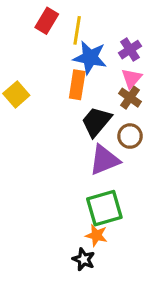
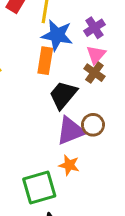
brown circle: (130, 136) -> (93, 125), moved
green square: (104, 208) -> (39, 188), moved
orange star: (96, 235) -> (69, 165), moved

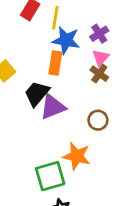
black trapezoid: (63, 95) -> (37, 94), moved
purple triangle: (71, 131) -> (53, 107), moved
orange star: (69, 165) -> (77, 156), size x1.5

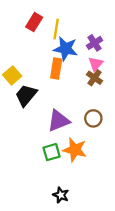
black trapezoid: (37, 94) -> (26, 95), moved
purple triangle: (53, 107) -> (59, 121), moved
green square: (50, 176) -> (52, 152), moved, size x0.7

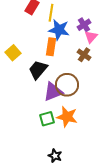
pink triangle: (96, 64) -> (91, 37), moved
black trapezoid: (26, 95) -> (38, 70), moved
brown circle: (93, 118) -> (67, 85), moved, size x1.5

